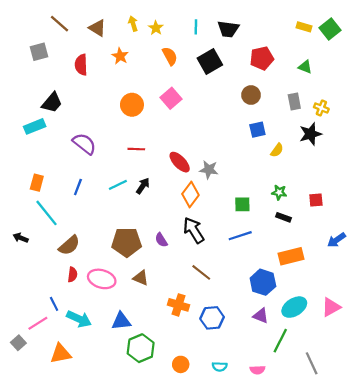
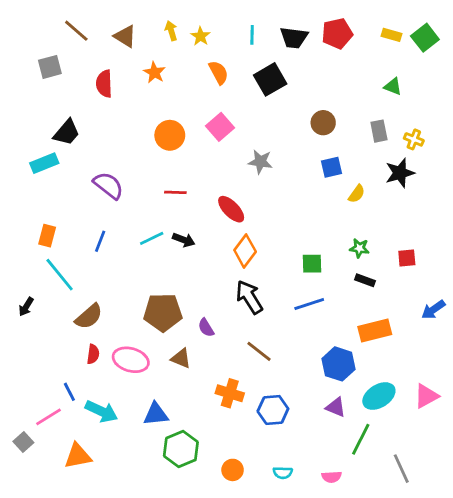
red pentagon: (262, 58) -> (337, 33), moved
gray star: (209, 170) -> (260, 162), moved
black arrow: (143, 186) -> (184, 240), turned 77
black arrow: (21, 238) -> (26, 307), turned -80
purple semicircle: (161, 240) -> (206, 328), moved

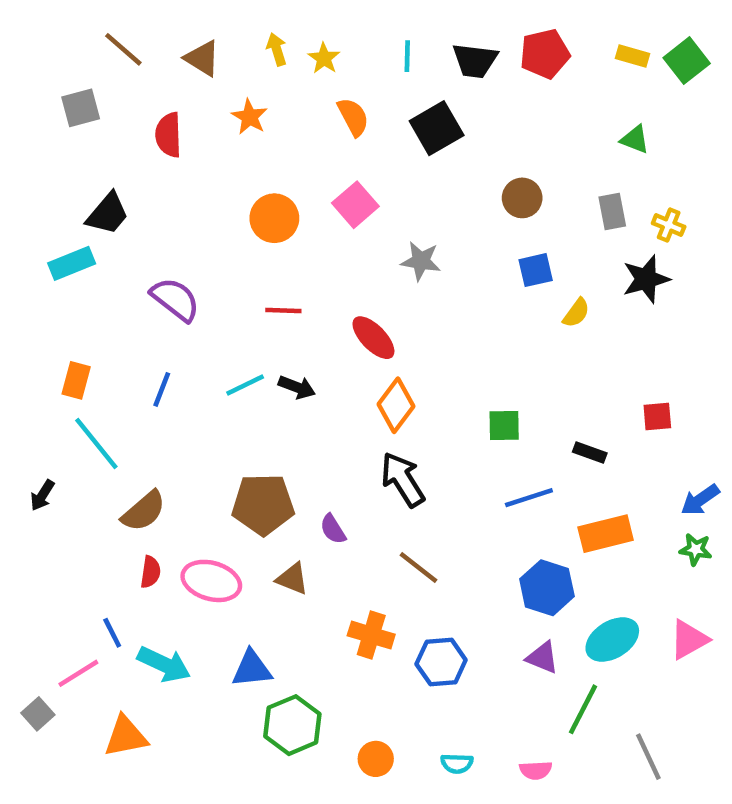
green star: (359, 248) -> (696, 549), moved
blue line: (309, 304) -> (529, 498), moved

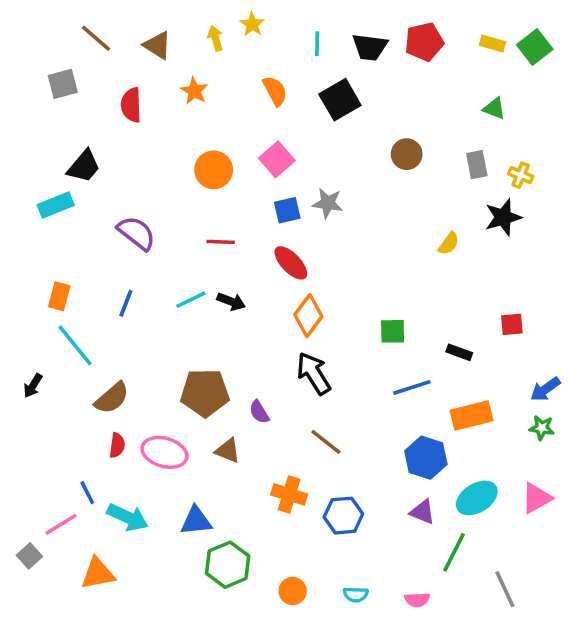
yellow star: (324, 58) -> (252, 24), moved
blue square: (536, 270) -> (287, 210), moved

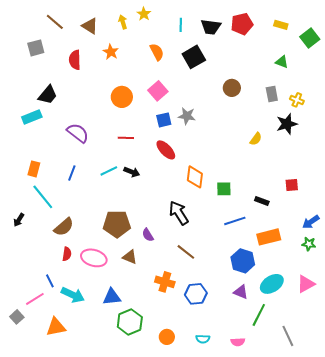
green square: (535, 47) -> (310, 38), moved
orange diamond: (308, 316) -> (195, 177), moved, turned -30

